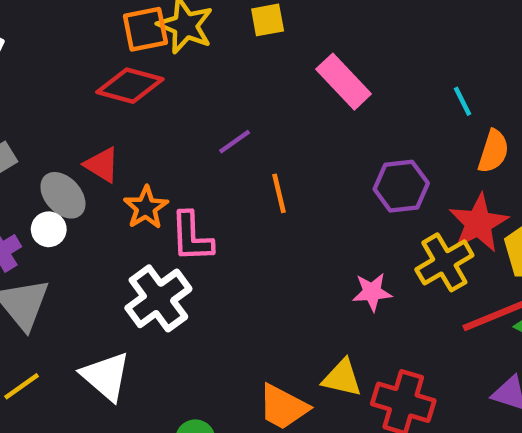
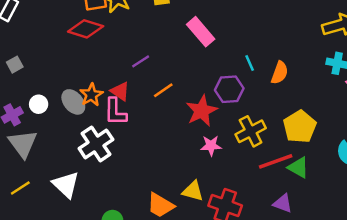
cyan line: (462, 101) -> (250, 63), moved
red triangle: (102, 165) -> (120, 91), moved
orange line: (279, 193) -> (163, 90), turned 66
gray ellipse: (63, 195) -> (73, 102), moved
red star: (478, 223) -> (202, 111), moved

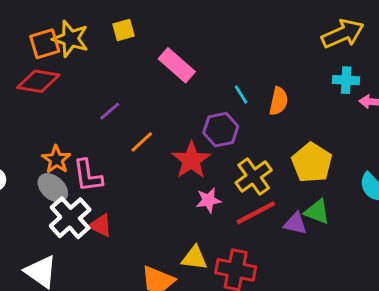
red triangle: (120, 91) -> (100, 225), moved
gray ellipse: (73, 102) -> (53, 188), moved
red line: (276, 161) -> (256, 213), moved
purple triangle: (283, 203) -> (295, 224), moved

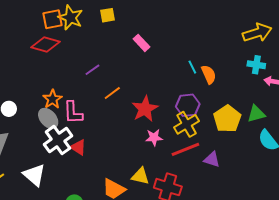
pink rectangle: (177, 65) -> (141, 43), size x0.7
cyan line: (241, 95) -> (192, 67), moved
orange semicircle: (279, 101) -> (209, 74), turned -42
purple hexagon: (221, 130) -> (188, 105), moved
green triangle: (317, 212) -> (256, 114), moved, turned -42

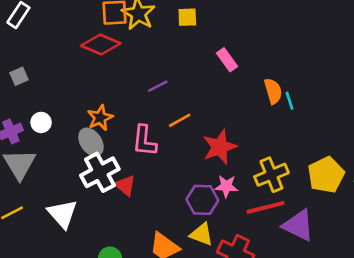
orange semicircle: (209, 74) -> (273, 91), moved
purple hexagon: (188, 105) -> (202, 200), moved
pink L-shape: (73, 112) -> (144, 141), moved
purple triangle: (212, 159) -> (298, 225), size x1.5

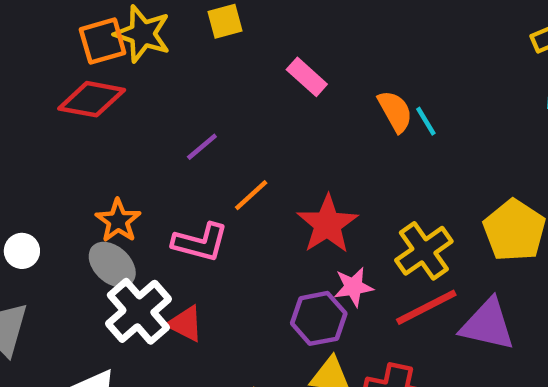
pink L-shape: (144, 141) -> (200, 242), turned -68

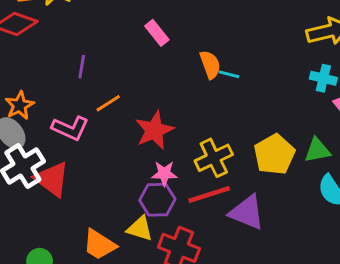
cyan line: (426, 121) -> (229, 74), turned -54
purple line: (202, 147) -> (82, 67), turned -50
purple hexagon: (319, 318) -> (157, 200), moved
red triangle: (185, 324) -> (52, 179), size x1.5

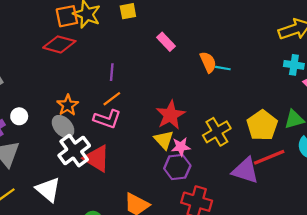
orange line: (108, 103) -> (112, 99), moved
red line: (209, 195) -> (269, 157), moved
yellow triangle: (140, 229) -> (164, 140), moved, turned 35

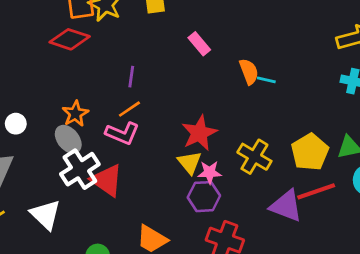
yellow cross: (217, 132) -> (254, 157), turned -32

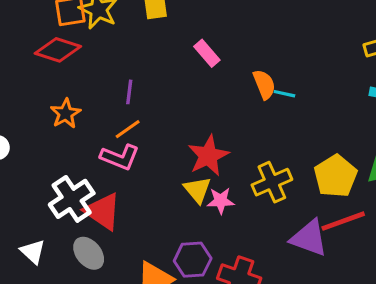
orange star: (75, 114) -> (66, 114), moved
gray ellipse: (68, 139) -> (89, 253), moved
yellow cross: (254, 157) -> (272, 182), turned 36
purple hexagon: (204, 197) -> (193, 260), moved
white triangle: (46, 215) -> (33, 252), size x0.7

